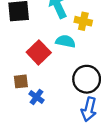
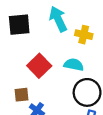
cyan semicircle: (65, 41) -> (74, 65), moved

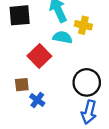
cyan semicircle: (74, 65) -> (63, 37), moved

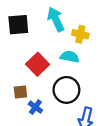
cyan semicircle: (63, 37) -> (70, 57), moved
black circle: (87, 82) -> (66, 90), moved

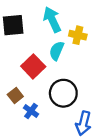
cyan semicircle: (70, 57) -> (57, 51), moved, turned -78
brown square: (20, 92) -> (15, 95), turned -32

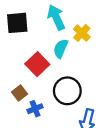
yellow cross: (78, 35) -> (82, 33), turned 30
blue cross: (31, 111) -> (35, 109), turned 32

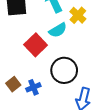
cyan semicircle: (61, 49) -> (58, 30), turned -144
brown square: (19, 93) -> (13, 84), moved

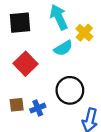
red square: (36, 45) -> (26, 64), moved
brown square: (13, 84) -> (17, 105), turned 32

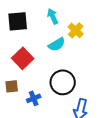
cyan arrow: (59, 17) -> (53, 16), size x0.7
brown square: (17, 105) -> (12, 86), moved

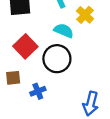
cyan semicircle: (57, 44) -> (64, 31), turned -126
black circle: (63, 82) -> (57, 59), moved

